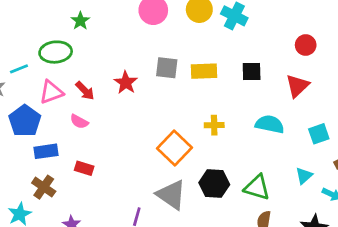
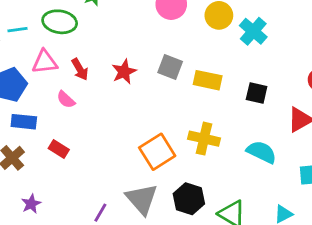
yellow cross: (214, 125) -> (204, 139), size x1.5

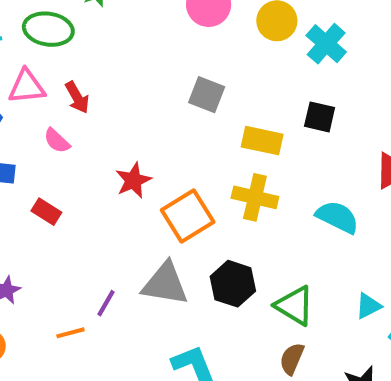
red star: (124, 72) -> (133, 180), moved
yellow rectangle: (208, 80) -> (262, 141), moved
black square: (257, 93) -> (320, 117), moved
gray triangle: (142, 199) -> (165, 284), turned -40

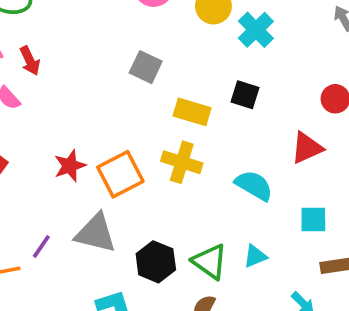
red star: (133, 180) -> (70, 166), moved
black hexagon: (233, 284) -> (156, 262), moved
cyan triangle: (368, 306) -> (255, 256), moved

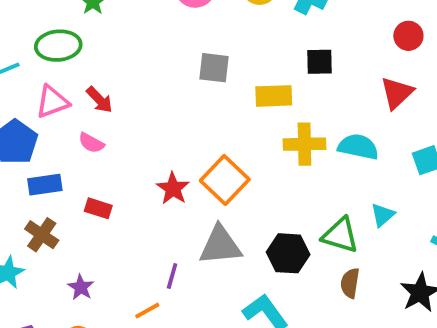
yellow cross: (182, 162) -> (304, 144), moved

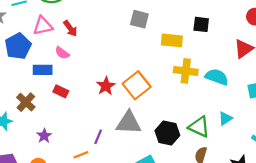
blue rectangle: (45, 185) -> (43, 70), moved

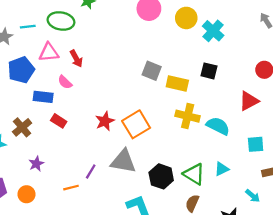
gray square: (139, 19) -> (152, 71), moved

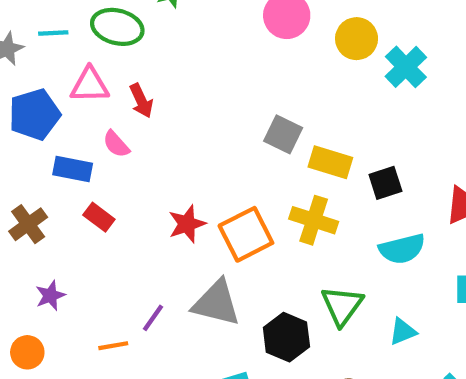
black square: (209, 71) -> (385, 183), moved, turned -36
yellow cross: (188, 116) -> (314, 220), moved
cyan semicircle: (218, 126) -> (402, 249), turned 135
green triangle: (194, 174) -> (342, 306), moved, turned 30

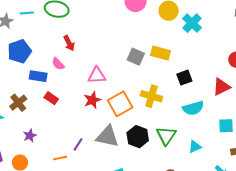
pink triangle: (90, 85) -> (97, 75), moved
yellow rectangle: (330, 162) -> (161, 53), moved
black hexagon: (286, 337) -> (138, 137), moved

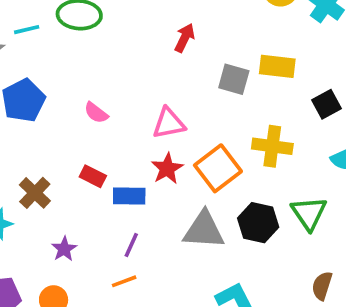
red arrow: (69, 43) -> (185, 38), moved, turned -119
blue rectangle: (38, 76) -> (129, 196), moved
purple line: (78, 144) -> (131, 245), moved

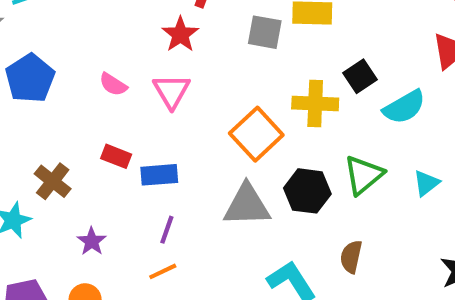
black square: (327, 104) -> (360, 76), moved
pink triangle: (169, 123) -> (172, 91), moved, turned -44
red star: (167, 169) -> (180, 34), moved
green triangle: (309, 213) -> (364, 175), turned 30
brown semicircle: (322, 286) -> (351, 257), moved

